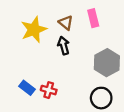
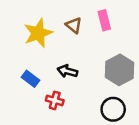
black arrow: (64, 46) -> (67, 71), moved, turned -60
blue rectangle: (27, 88) -> (30, 79), moved

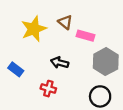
pink rectangle: (104, 20) -> (85, 36), moved, turned -60
blue rectangle: (30, 79) -> (16, 69), moved

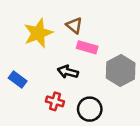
pink rectangle: (85, 36) -> (87, 47), moved
black circle: (100, 96) -> (90, 109), moved

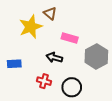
brown triangle: (74, 25) -> (50, 13), moved
blue rectangle: (18, 79) -> (14, 64), turned -40

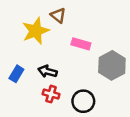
black arrow: (54, 57) -> (47, 71), moved
blue rectangle: (14, 64) -> (16, 74), turned -56

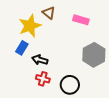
pink rectangle: (81, 44) -> (81, 20), moved
blue rectangle: (16, 74) -> (22, 48), moved

